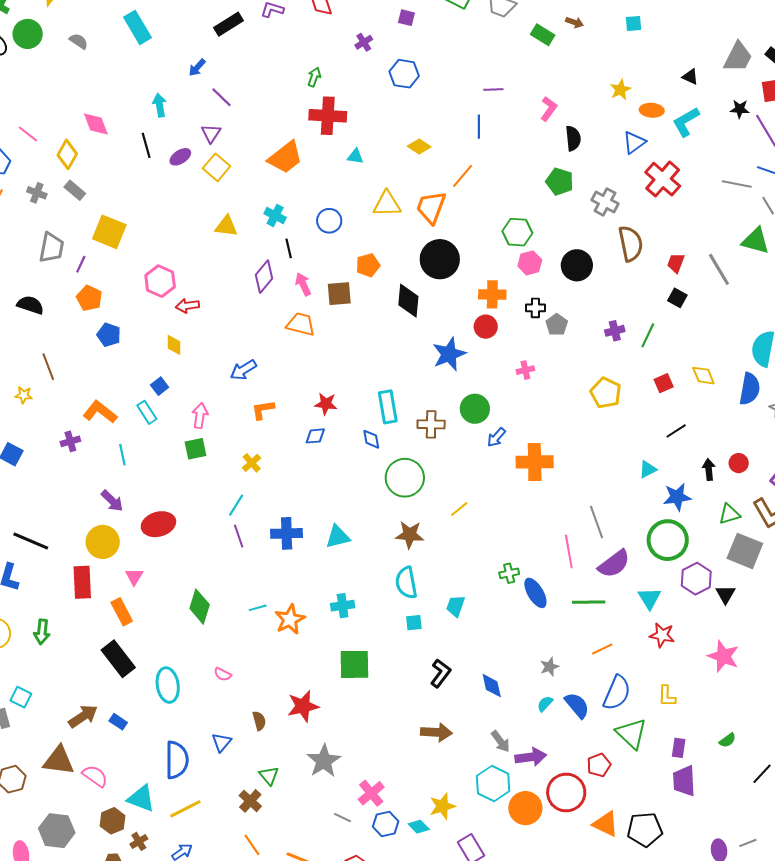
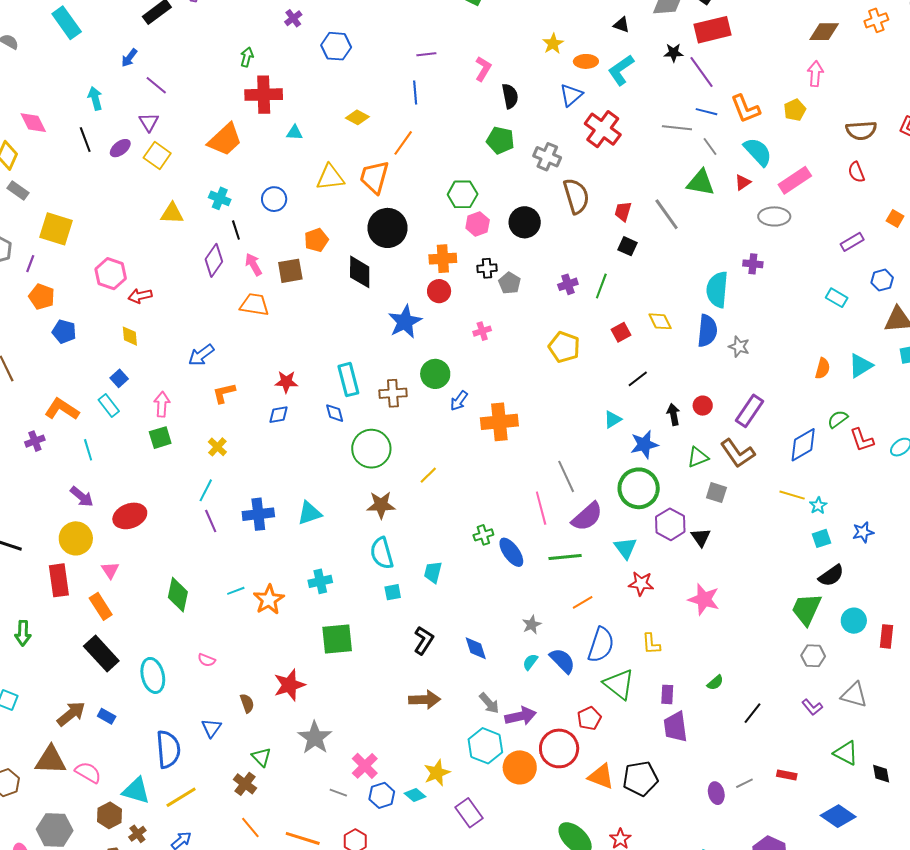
gray square: (745, 551) -> (716, 493), size x0.6

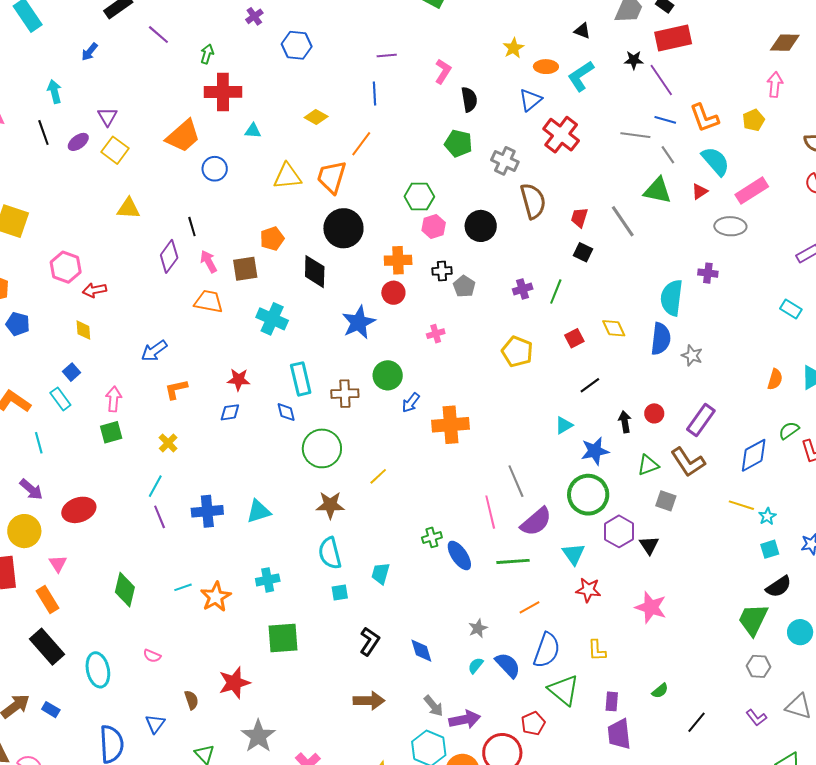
purple line: (156, 85) -> (158, 35), moved
cyan cross: (220, 198) -> (272, 319), moved, size x1.4
blue circle: (274, 199) -> (215, 169), moved

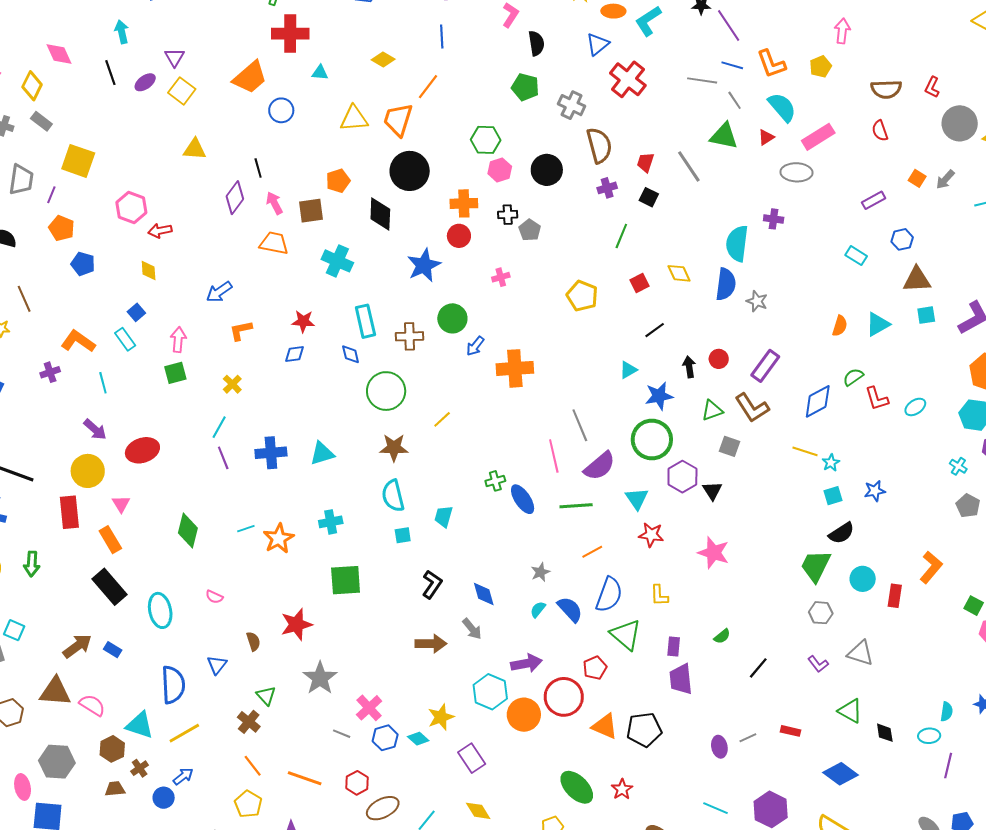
purple cross: (523, 289) -> (607, 188), moved
gray arrow: (434, 706) -> (472, 629), moved

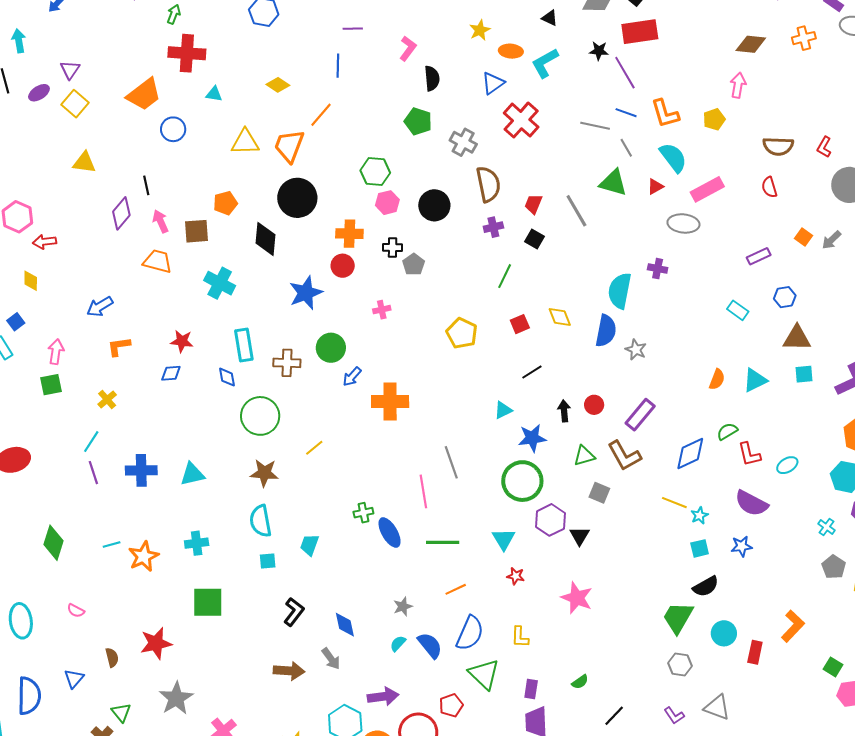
purple semicircle: (600, 466) -> (751, 503), moved, turned 64
red star: (651, 535) -> (516, 576), size x0.7

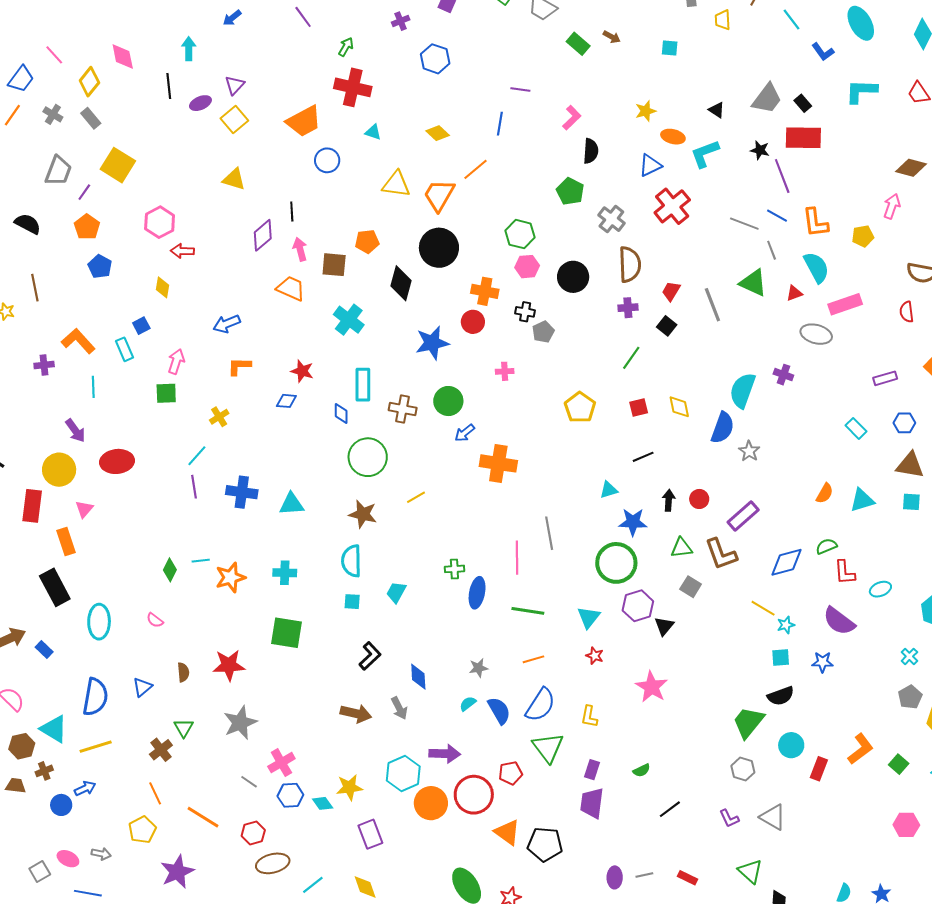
blue ellipse: (390, 533) -> (477, 593), turned 32
green diamond: (54, 543) -> (170, 570), moved, size x0.7
green square: (833, 667) -> (899, 764), moved

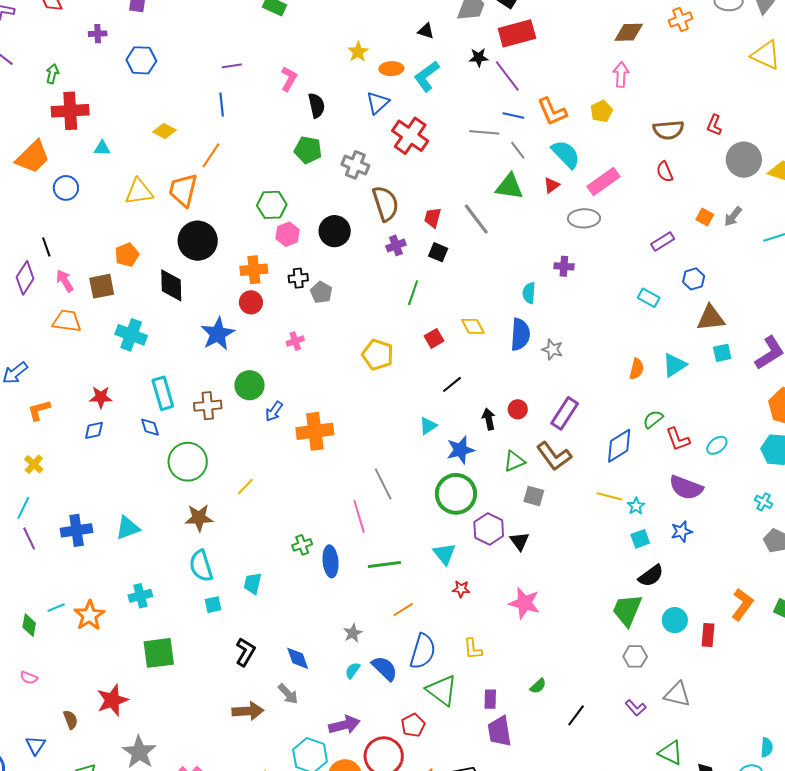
purple cross: (401, 21) -> (98, 34), turned 36
cyan semicircle: (743, 390) -> (529, 293), size x0.6

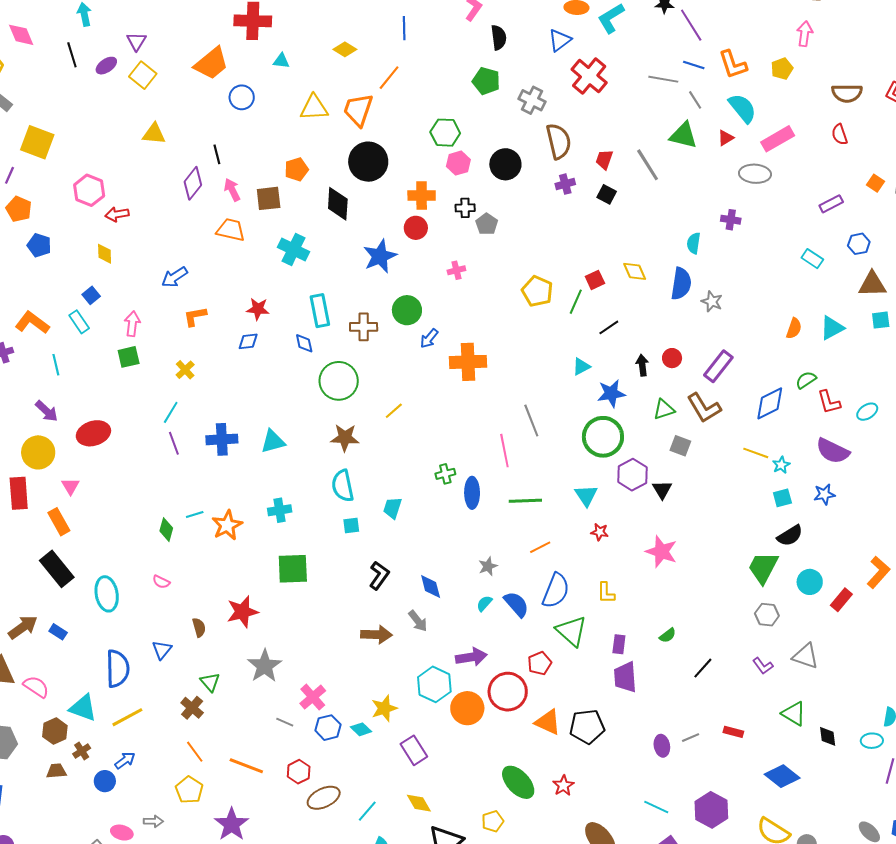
green line: (413, 293) -> (576, 302), moved
red rectangle: (708, 635) -> (841, 600), turned 30

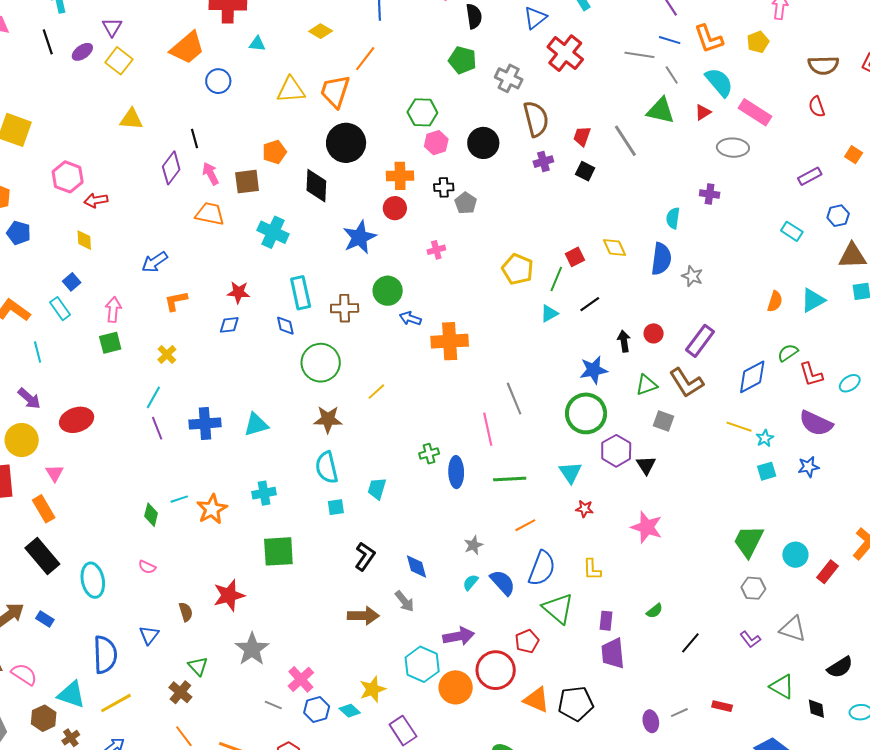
pink rectangle: (778, 139) -> (755, 112), turned 64
blue arrow: (429, 338) -> (410, 318), turned 70
cyan triangle: (581, 367) -> (549, 313), moved
black semicircle: (790, 536) -> (840, 667), moved

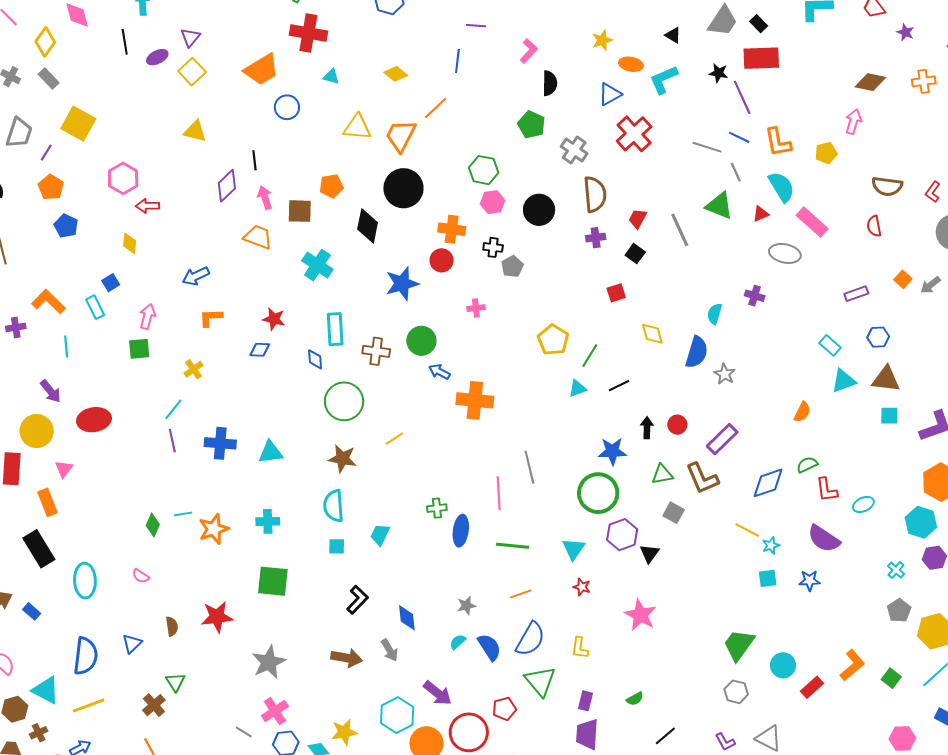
red square: (575, 257) -> (616, 293), moved
cyan triangle: (813, 300) -> (844, 381), moved
purple arrow: (459, 636) -> (438, 693), turned 40
gray star: (252, 649) -> (269, 662), moved

